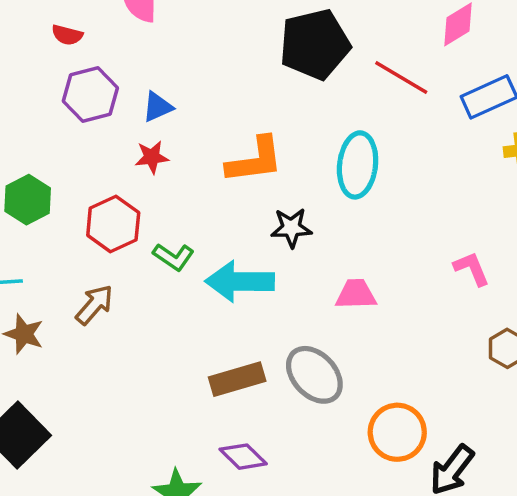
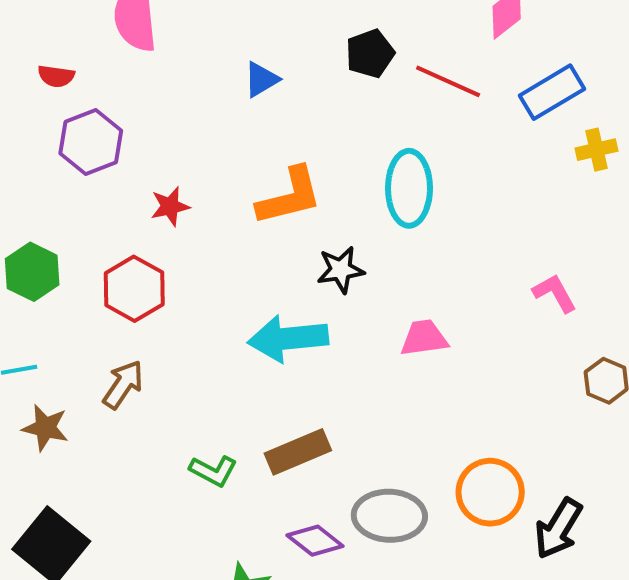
black pentagon: (315, 44) -> (370, 54), moved, size x0.6
blue triangle: (158, 107) -> (261, 79), moved
green L-shape: (173, 257) -> (213, 471), moved
gray ellipse: (314, 375) -> (389, 516), moved, turned -38

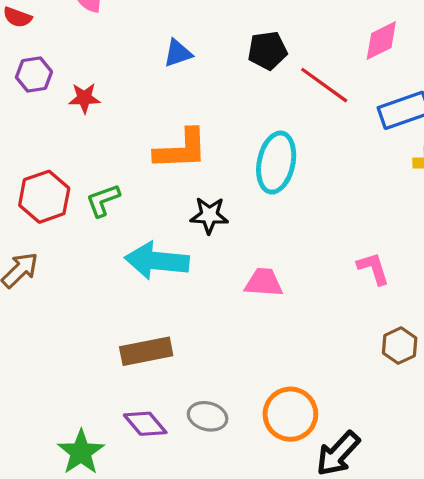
purple hexagon: (91, 142) -> (34, 75), size x0.7
red star: (170, 206) -> (84, 98), moved
green L-shape: (213, 471) -> (103, 200), moved, turned 120
gray ellipse: (389, 516) -> (208, 416), size x0.7

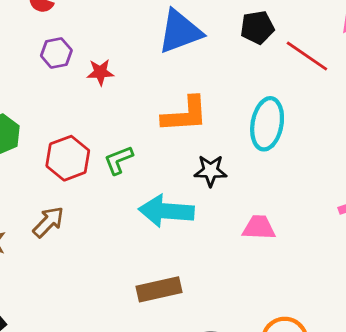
blue triangle: (178, 53) -> (180, 32), size x1.8

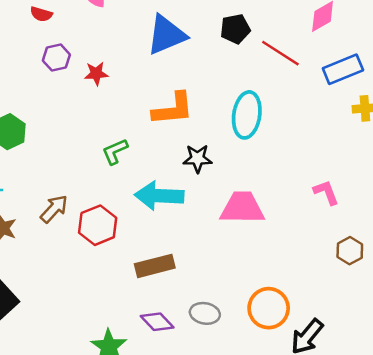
red hexagon: (68, 158) -> (98, 225), moved
pink trapezoid: (259, 228) -> (242, 208), size x1.5

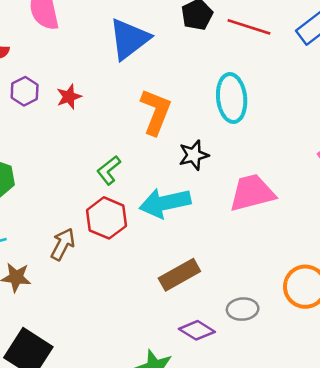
orange L-shape: (173, 109) -> (156, 112), turned -48
red hexagon: (98, 225) -> (106, 218), moved

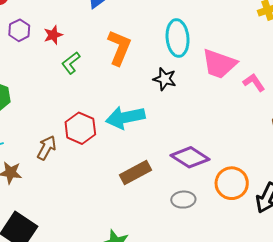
black star: (194, 155) -> (165, 79), moved, turned 30
green L-shape: (109, 170) -> (71, 63), moved
pink trapezoid: (252, 193) -> (219, 64), moved, turned -147
purple diamond: (197, 330) -> (190, 157), moved, size x1.4

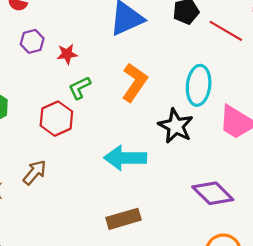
black star: (165, 79) -> (176, 126), size x1.4
red hexagon: (80, 128) -> (56, 119), moved
purple diamond: (190, 157) -> (213, 193), moved

